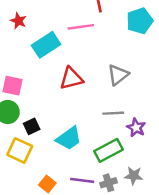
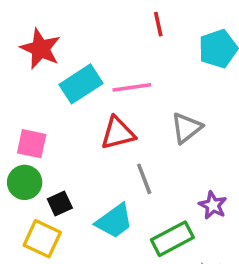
red star: (18, 21) -> (40, 49), size x1.6
pink line: (81, 27) -> (132, 87), moved
gray line: (113, 113) -> (144, 179), moved, turned 72

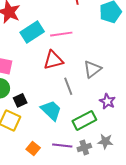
gray triangle: (186, 128) -> (92, 69), moved
cyan trapezoid: (114, 221) -> (51, 110), turned -100

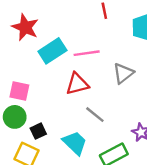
gray triangle: (92, 69) -> (123, 73), moved
gray line: (68, 86) -> (95, 115), turned -30

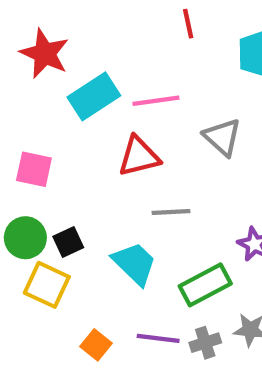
gray triangle: (123, 73) -> (222, 137), turned -40
gray line: (95, 115) -> (171, 212), turned -42
green circle: (15, 117) -> (25, 238), moved

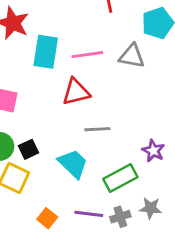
cyan rectangle: (94, 96) -> (46, 52), turned -48
gray triangle: (222, 137) -> (132, 56), moved, turned -32

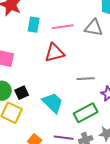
cyan rectangle: (46, 52) -> (34, 25), size x0.7
gray line: (97, 129) -> (86, 79), moved

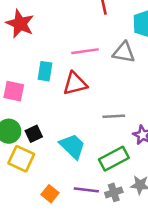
cyan rectangle: (34, 25) -> (45, 71), moved

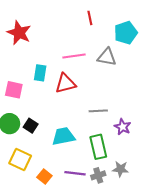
black square: (34, 134) -> (31, 126), turned -32
cyan trapezoid: (73, 146) -> (63, 136), turned -55
yellow square: (21, 159) -> (20, 160), moved
green rectangle: (114, 159) -> (98, 147), turned -75

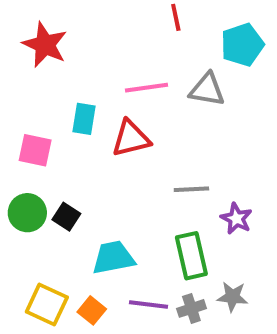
cyan trapezoid: (63, 136) -> (113, 258), moved
yellow square: (20, 160) -> (47, 305), moved

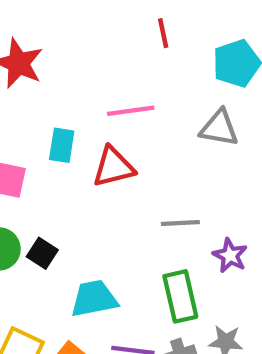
gray triangle: (207, 90) -> (219, 128), moved

